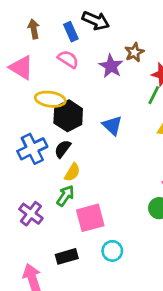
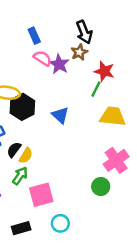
black arrow: (96, 21) -> (84, 32), moved, turned 45
blue rectangle: (71, 32) -> (34, 36), moved
pink semicircle: (68, 59) -> (43, 58), moved
black semicircle: (63, 149) -> (14, 150), moved

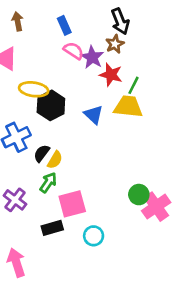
red star: (104, 71) -> (111, 75), moved
yellow trapezoid: (113, 116) -> (128, 107), moved
pink cross: (116, 160) -> (156, 207), moved
black rectangle: (21, 228) -> (52, 228), moved

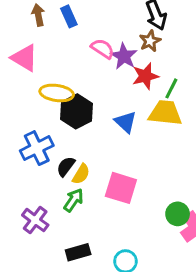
blue rectangle: (64, 25) -> (69, 16), moved
red star: (111, 75) -> (145, 76), turned -30
pink square: (72, 204) -> (121, 188), moved, turned 32

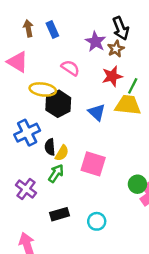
pink semicircle: (103, 49) -> (70, 68), moved
purple star: (124, 56) -> (95, 42), moved
black semicircle: (66, 166) -> (50, 147), turned -42

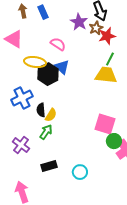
red star: (112, 76) -> (107, 36), moved
blue triangle: (97, 112) -> (62, 67), moved
pink square: (93, 164) -> (105, 124), moved

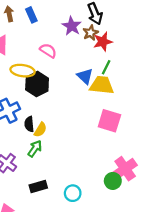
blue triangle: (62, 67) -> (85, 76), moved
pink square: (105, 124) -> (109, 121), moved
green circle: (114, 141) -> (113, 181), moved

